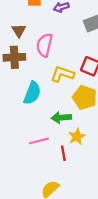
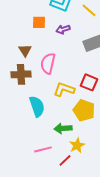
cyan semicircle: (32, 93) -> (37, 106), turned -40
red line: (63, 153) -> (65, 160), turned 56

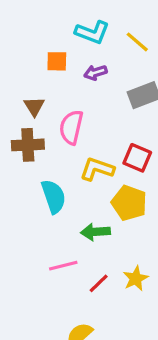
yellow star: (77, 145) -> (136, 279), moved

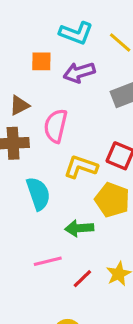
purple arrow: (95, 73) -> (79, 72), size x1.4
brown triangle: (34, 106) -> (19, 105), turned 35

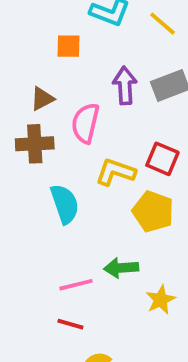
purple arrow: (79, 72) -> (125, 86), moved, turned 104
green arrow: (79, 228) -> (121, 268), moved
red line: (82, 279) -> (70, 324), moved, turned 60

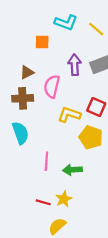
cyan semicircle: (65, 204) -> (20, 133), moved
pink line: (76, 285) -> (46, 161), moved, turned -72
yellow star: (161, 300) -> (64, 199), moved

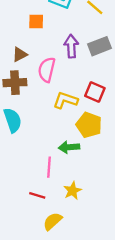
pink line: (46, 161) -> (49, 167), moved
green arrow: (72, 170) -> (69, 147), moved
yellow star: (64, 199) -> (73, 191), moved

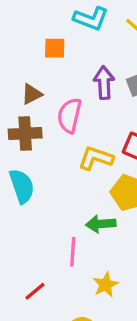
red line: (37, 195) -> (35, 291), moved, turned -56

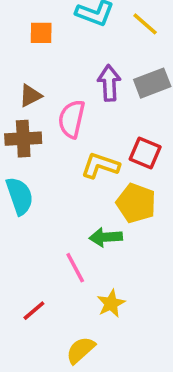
orange square: (55, 48) -> (41, 33), moved
pink line: (73, 252) -> (75, 268), turned -32

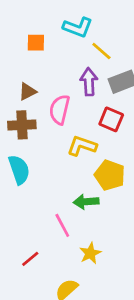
yellow line: (145, 24) -> (101, 51), moved
red square: (145, 153) -> (111, 119), moved

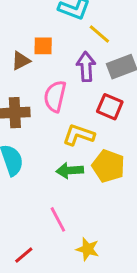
orange square: (36, 43) -> (43, 46), moved
brown triangle: (27, 91) -> (21, 61), moved
green arrow: (86, 202) -> (70, 170), moved
yellow star: (90, 253) -> (88, 249), turned -30

